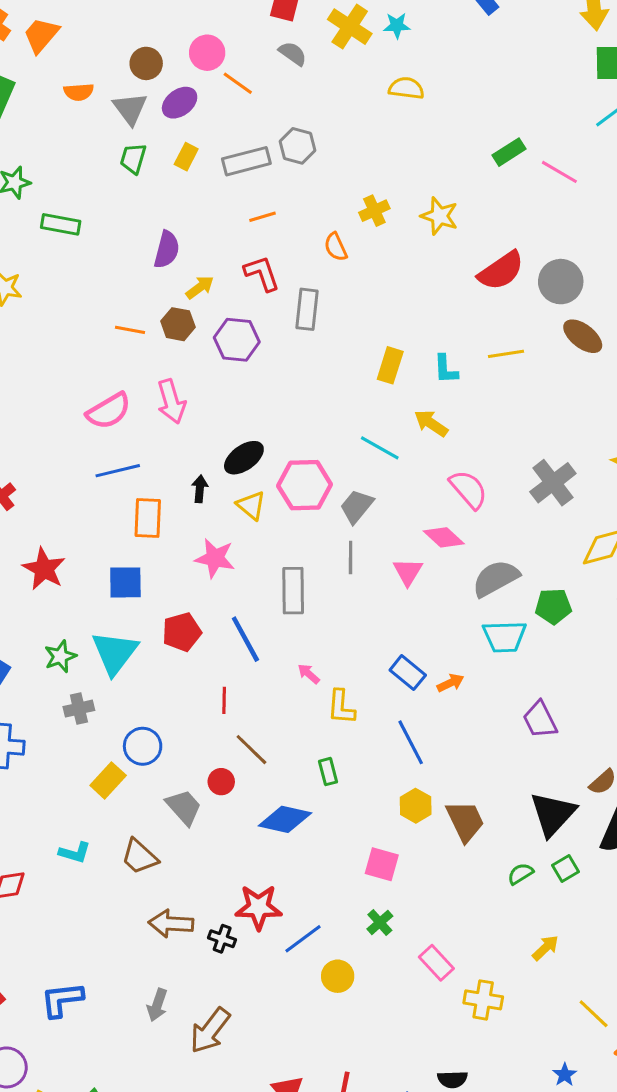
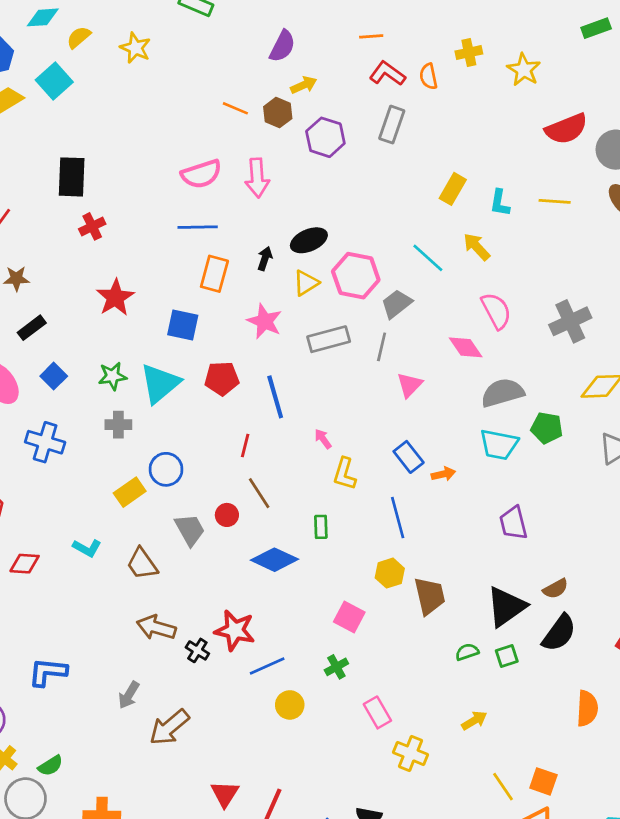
red L-shape: (262, 273) -> (387, 74), moved, turned -48
yellow triangle: (251, 505) -> (306, 283), turned 36
pink triangle: (408, 572) -> (410, 385), moved
gray rectangle: (293, 591) -> (329, 339), moved, turned 63

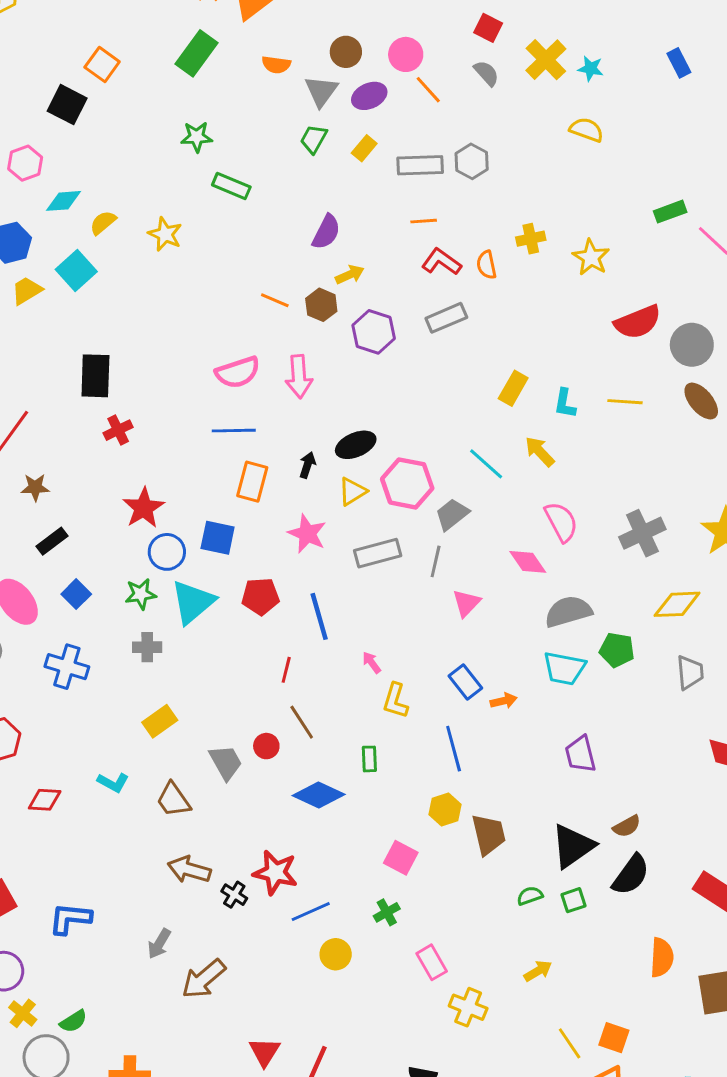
gray rectangle: (392, 125) -> (446, 318), turned 48
blue circle: (166, 469) -> (167, 552), moved

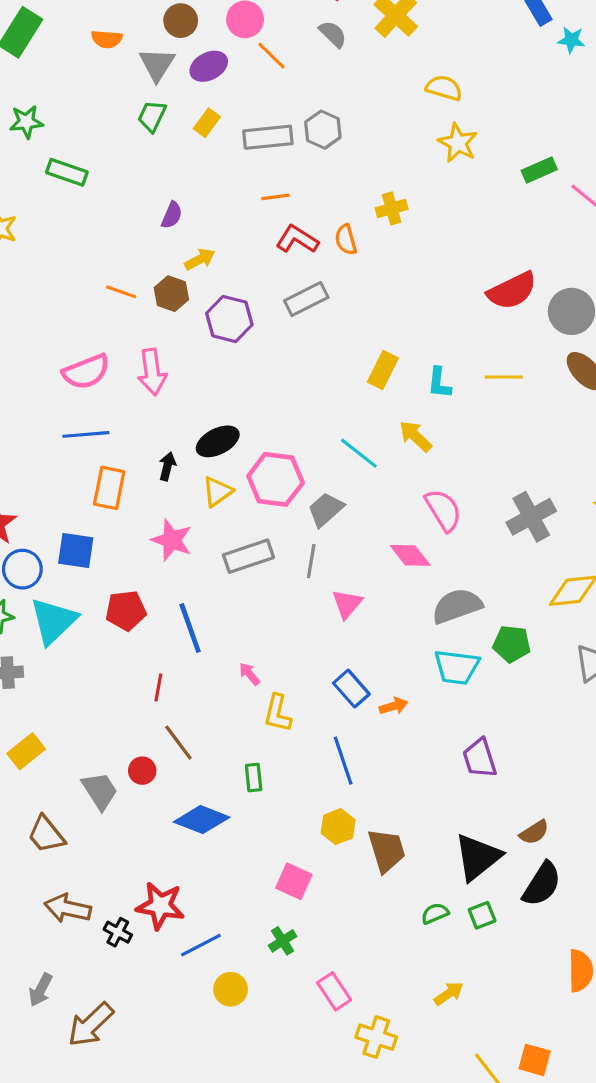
cyan star: (591, 69) -> (571, 40), moved
purple semicircle: (326, 232) -> (172, 215), size x0.7
yellow star: (591, 257) -> (458, 143), moved

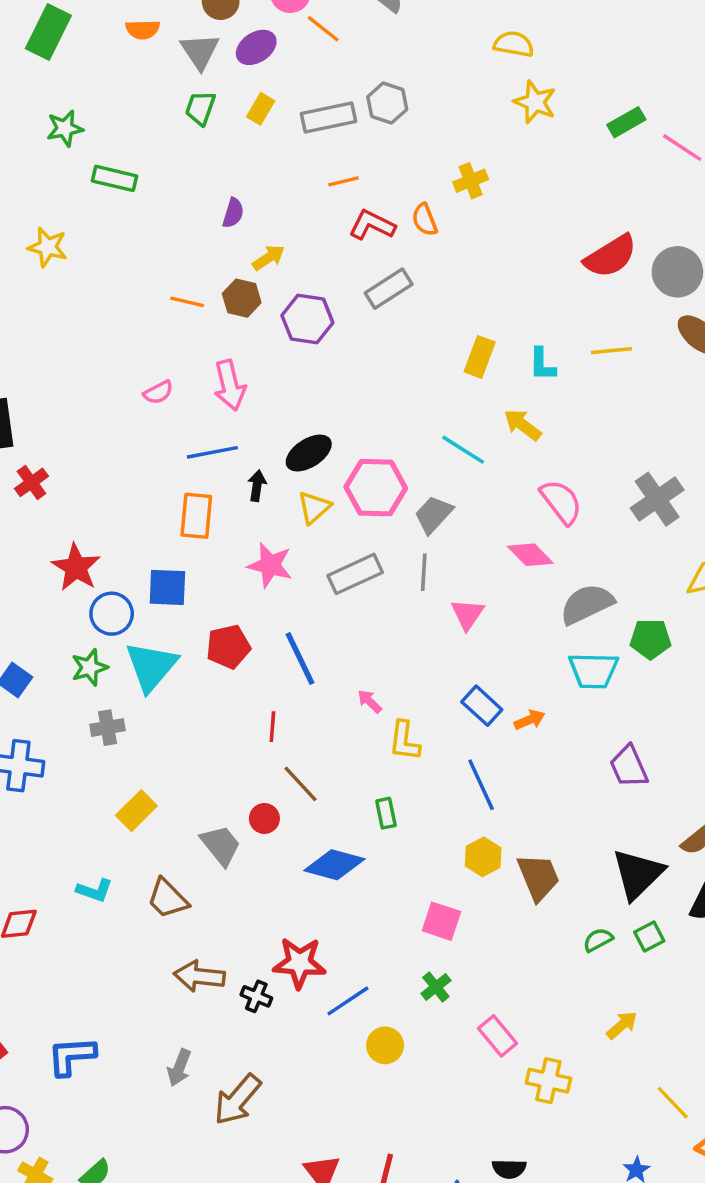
pink semicircle: (86, 372) -> (158, 392), size x0.6
blue line: (86, 434) -> (212, 452), moved

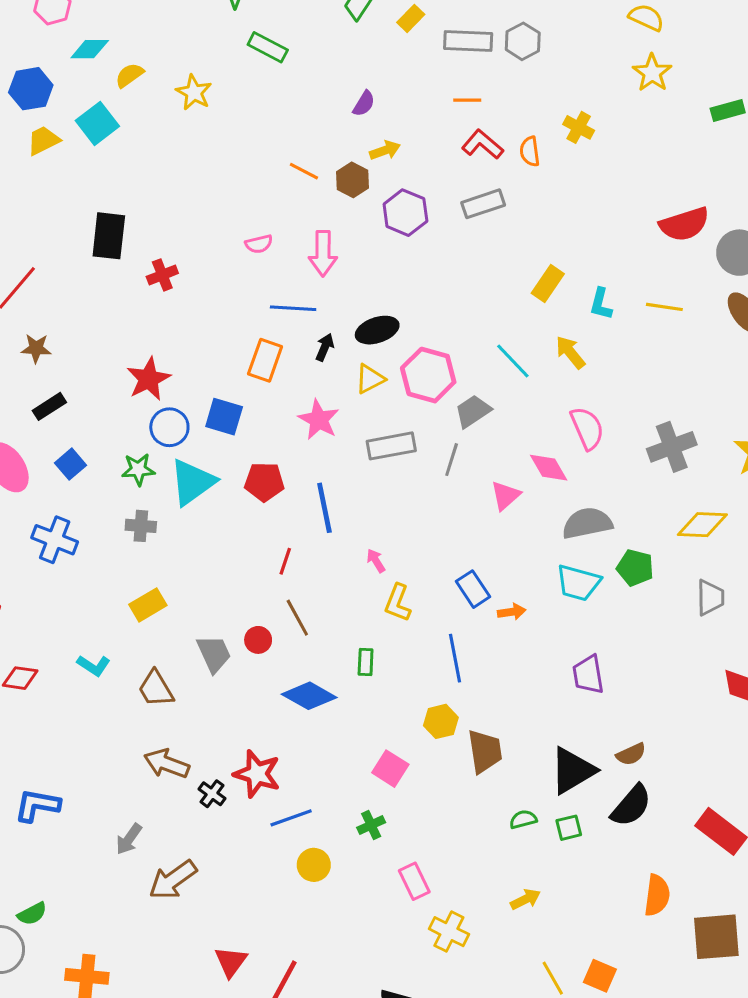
yellow cross: (471, 181) -> (579, 127), turned 36
red cross: (31, 482) -> (162, 275), moved
pink triangle: (467, 614) -> (506, 496), moved

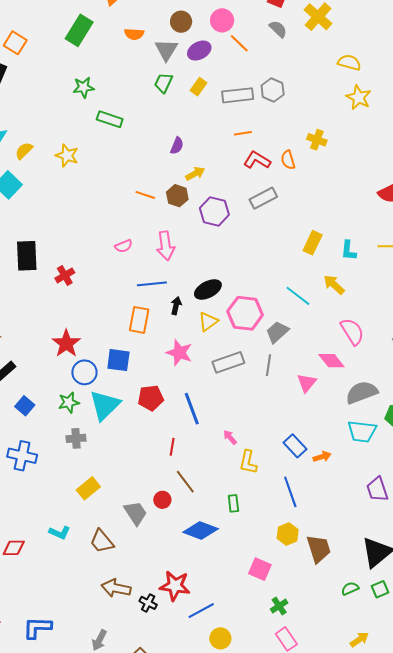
green cross: (371, 825) -> (279, 606), moved

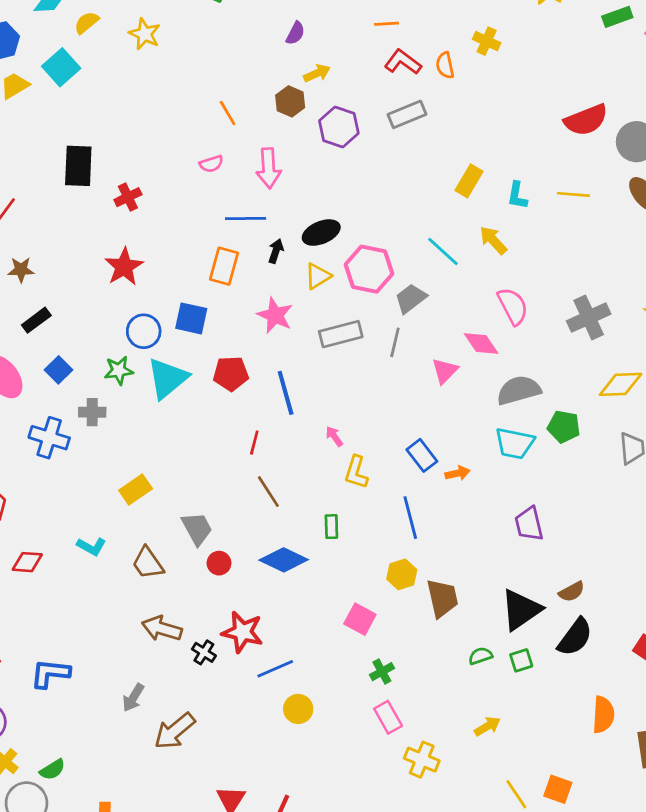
orange line: (145, 195) -> (228, 113), moved, turned 36
red star: (66, 343) -> (124, 267), moved
gray cross: (76, 438) -> (92, 412), moved
red circle: (162, 500) -> (219, 563), moved

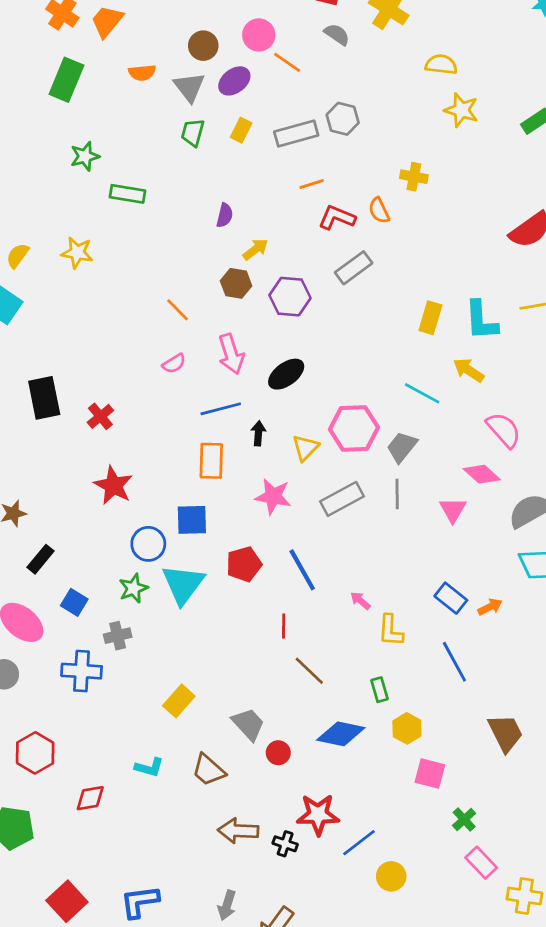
cyan L-shape: (517, 196) -> (481, 321), size x1.5
black ellipse: (321, 233) -> (286, 374), moved
yellow hexagon: (402, 574) -> (407, 728), moved

